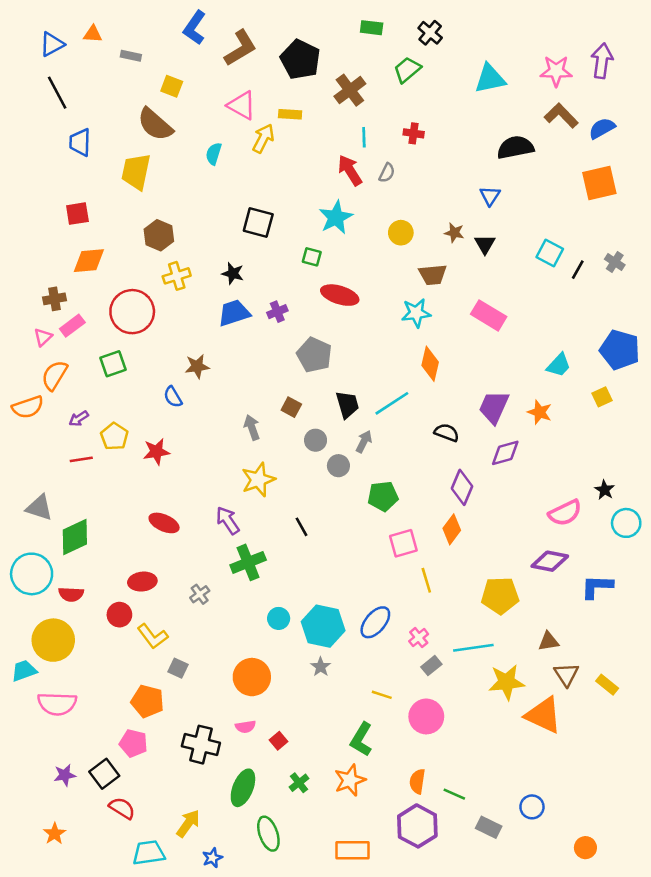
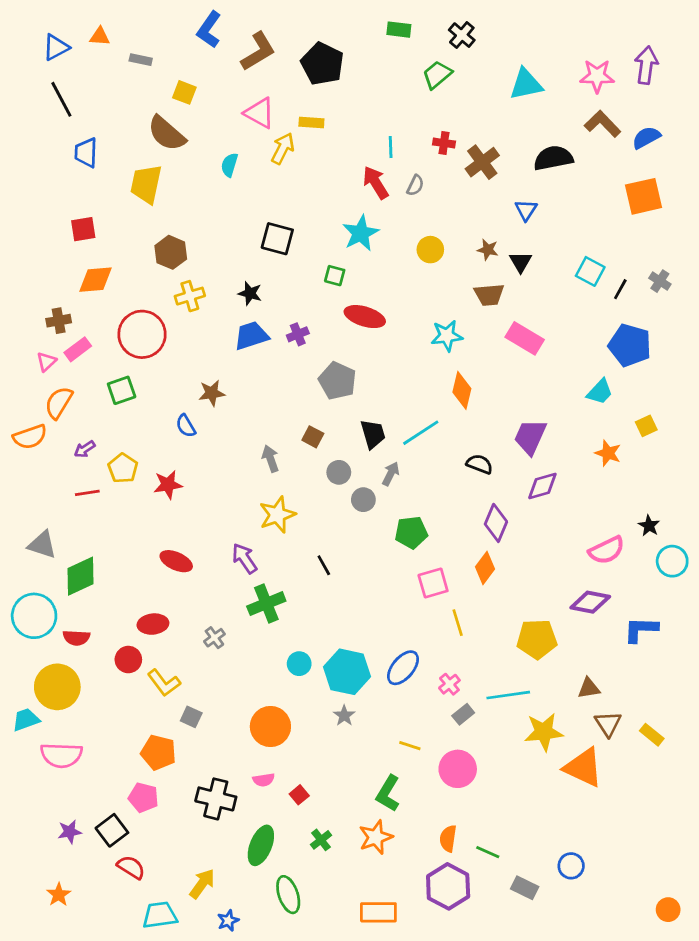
brown cross: (350, 90) -> (482, 162), moved
brown trapezoid: (433, 275) -> (489, 295), moved
blue pentagon: (620, 350) -> (630, 345), moved
orange star: (540, 412) -> (608, 453), moved
orange circle: (585, 848) -> (668, 910), moved

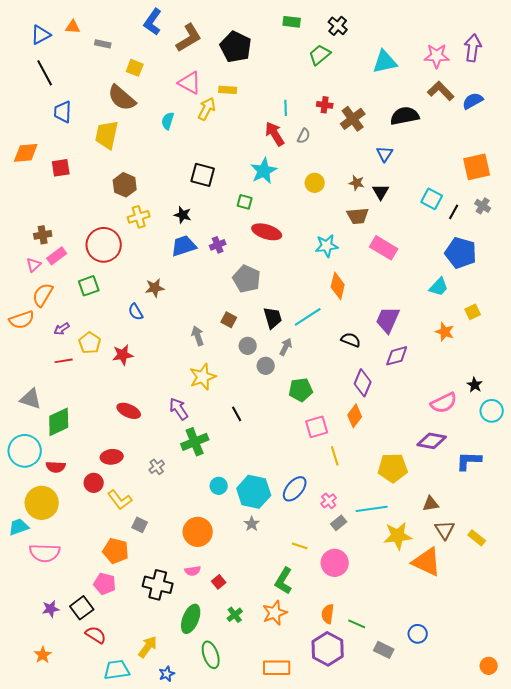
orange square: (644, 196) -> (477, 167), moved
orange diamond: (96, 280) -> (26, 153), moved

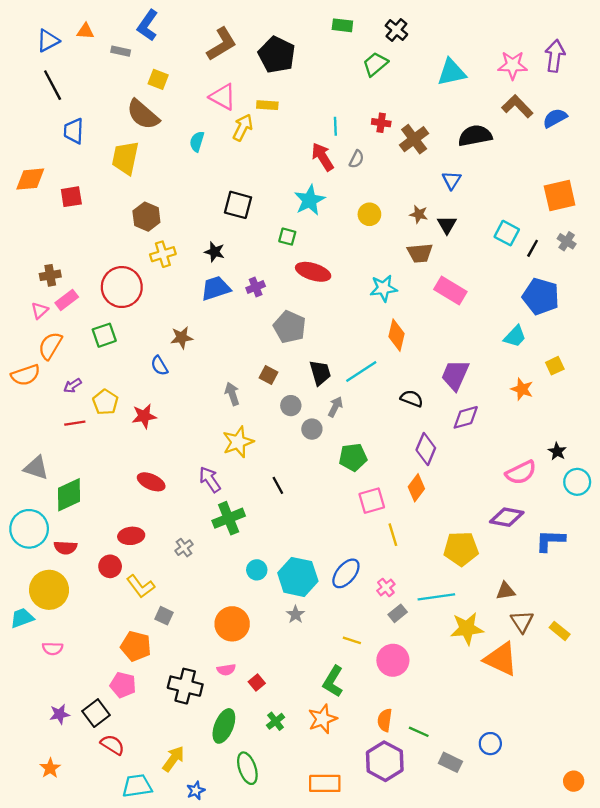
blue L-shape: (153, 22) -> (148, 25), moved
pink semicircle: (45, 553) -> (53, 649), size x0.6

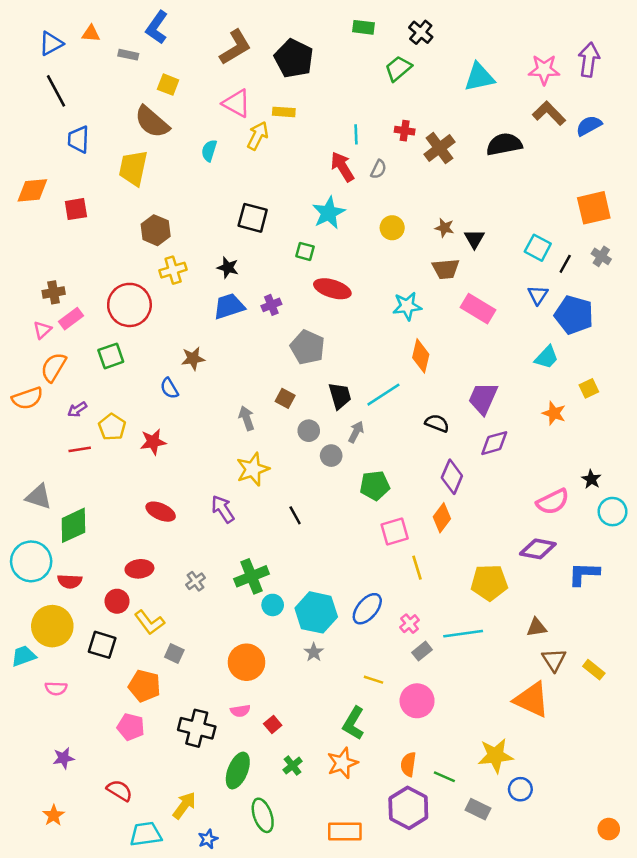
blue triangle: (452, 180) -> (538, 295), moved
green cross: (229, 518) -> (251, 576), moved
yellow star: (467, 629) -> (495, 756), moved
black square: (96, 713) -> (102, 645), moved, turned -36

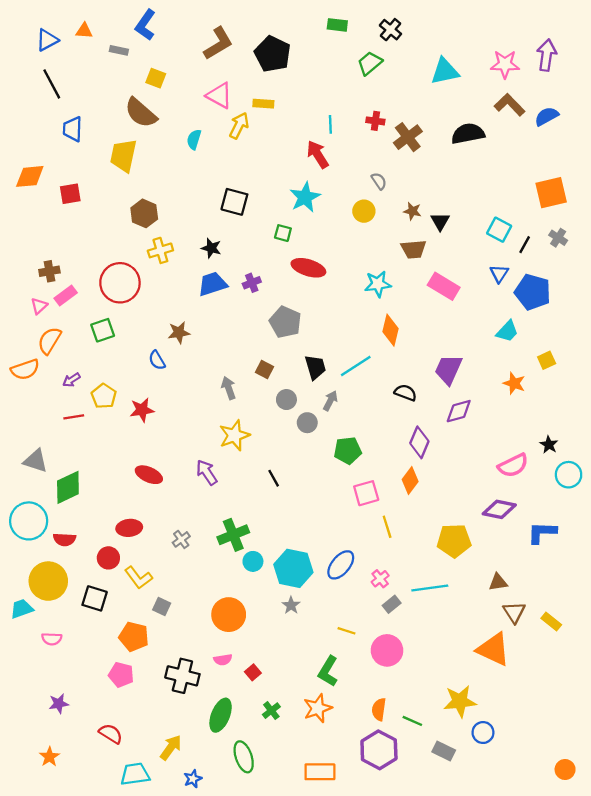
gray semicircle: (378, 169) -> (379, 181), moved, turned -60

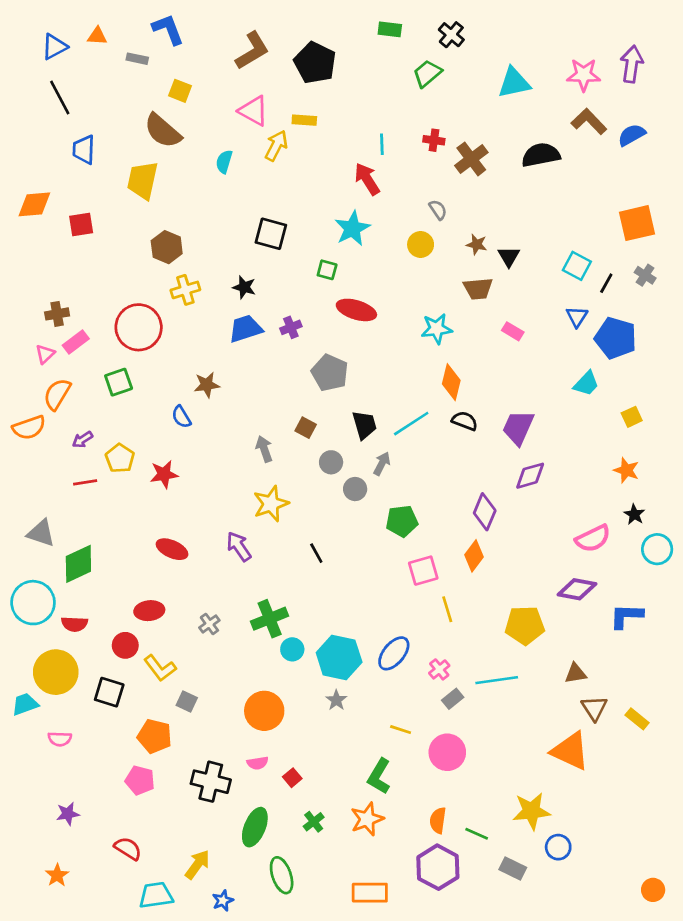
blue L-shape: (145, 25) -> (168, 29), turned 124
pink rectangle: (444, 286) -> (513, 331), size x0.6
orange star: (514, 383) -> (626, 470), moved
black semicircle: (406, 393) -> (465, 421), moved

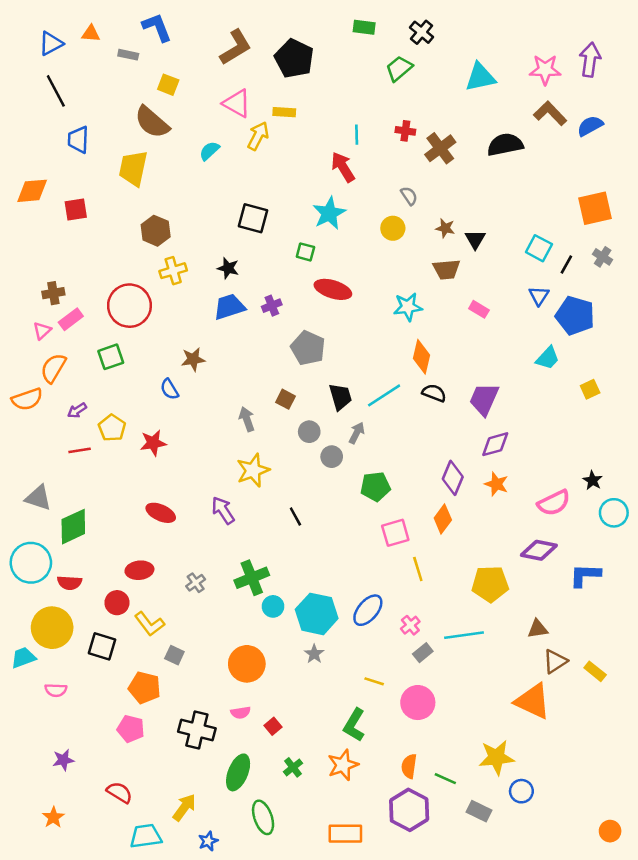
cyan semicircle: (224, 162) -> (209, 151), turned 30
orange star: (626, 470) -> (496, 484), moved
brown triangle: (594, 708) -> (555, 661), turned 30

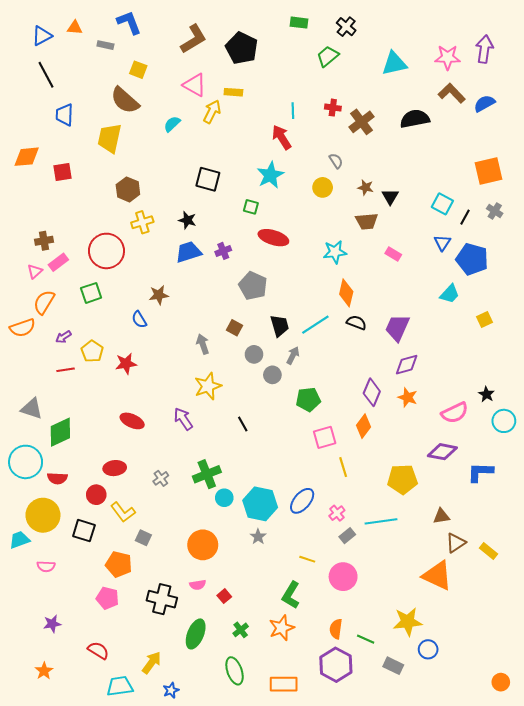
green ellipse: (263, 817) -> (235, 671), moved

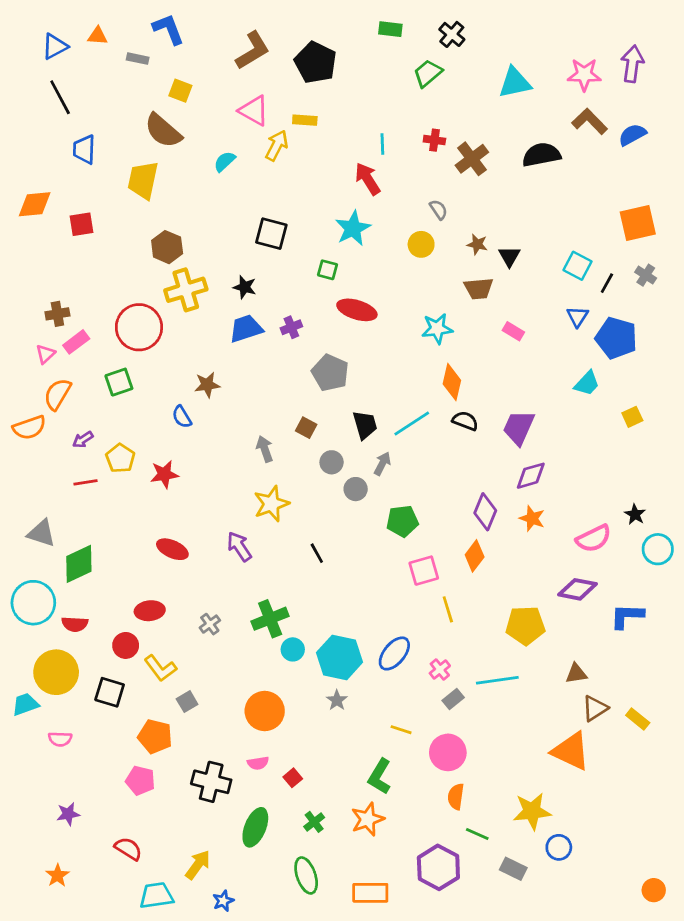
yellow cross: (142, 222) -> (186, 290), size x1.4
gray square: (143, 538) -> (187, 702), turned 35
orange semicircle: (336, 629) -> (456, 797), moved

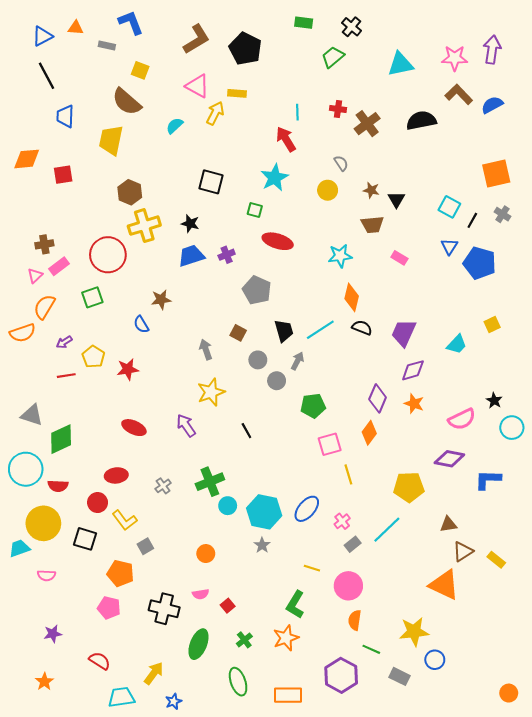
cyan trapezoid: (587, 383) -> (457, 344), moved
cyan line: (497, 680) -> (387, 530), turned -36
orange circle: (265, 711) -> (206, 554), size x0.6

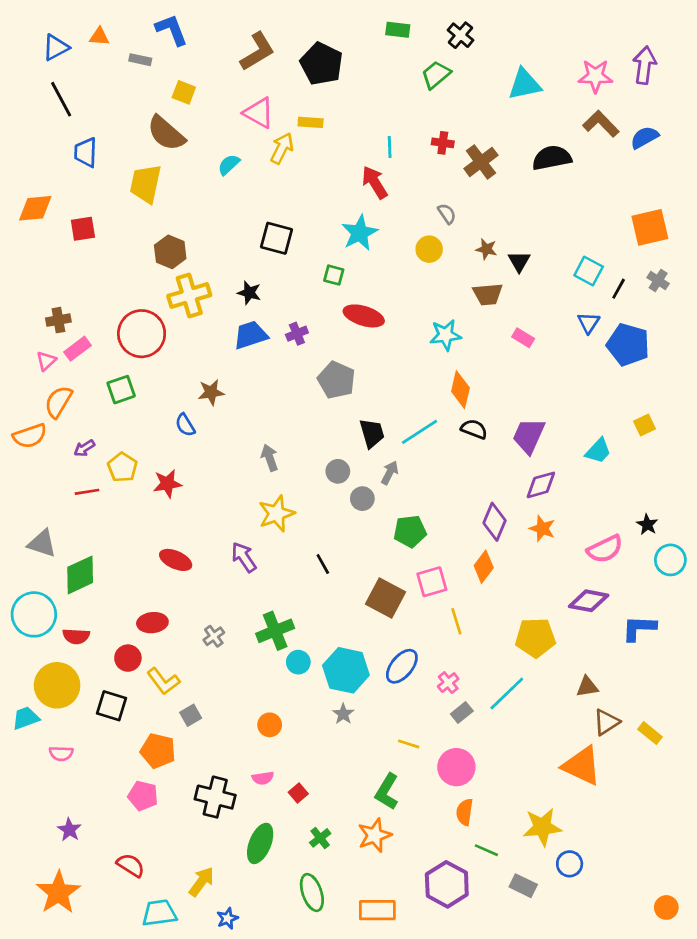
brown square: (238, 333) -> (386, 598), moved, size x1.8
purple star: (53, 634) -> (69, 830), turned -30
orange star: (44, 682) -> (58, 892), size x1.8

